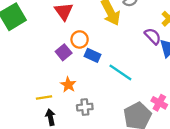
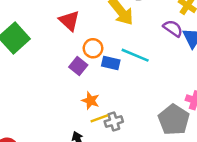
cyan line: (120, 72) -> (135, 55), moved
yellow line: (44, 98) -> (99, 118), moved

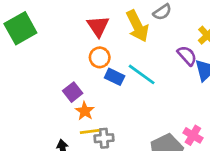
red triangle: (69, 21) -> (98, 26), moved
purple square: (78, 66) -> (73, 92), moved

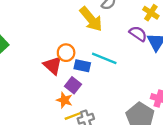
red triangle: (98, 26) -> (53, 65), moved
purple square: (73, 92) -> (73, 85), moved

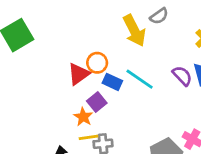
purple semicircle: (138, 34) -> (182, 76), moved
red triangle: (53, 65) -> (79, 74), turned 30

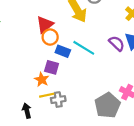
red triangle: (79, 74) -> (45, 25), moved
purple square: (97, 102) -> (52, 67), turned -32

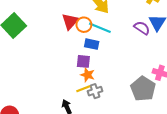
orange circle: (50, 37) -> (84, 25), moved
cyan line: (84, 48) -> (100, 28), moved
orange star: (42, 80) -> (88, 75), moved

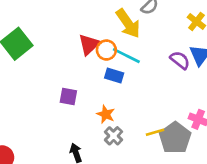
purple square: (83, 61) -> (68, 97), moved
yellow line: (83, 89) -> (155, 132), moved
gray cross: (95, 91) -> (114, 136), turned -32

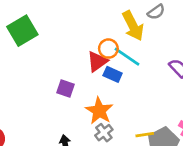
red triangle: (89, 44) -> (97, 61), moved
orange star: (106, 114) -> (99, 111), size x1.5

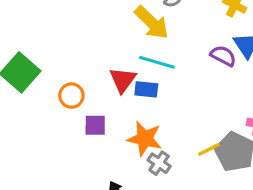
orange circle: (108, 49) -> (71, 96), moved

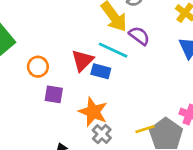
purple semicircle: (223, 56) -> (139, 36), moved

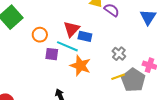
cyan line: (113, 50) -> (67, 46), moved
gray cross: (102, 134) -> (119, 54), moved

